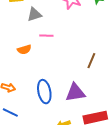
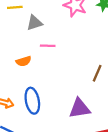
blue ellipse: (44, 92) -> (32, 101), moved

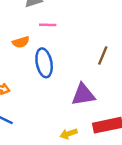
blue ellipse: (32, 101) -> (44, 63), moved

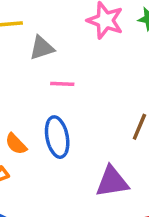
orange semicircle: (21, 42) -> (16, 144), moved, turned 63

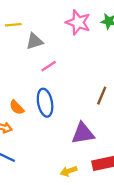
pink line: (62, 84) -> (49, 66), turned -35

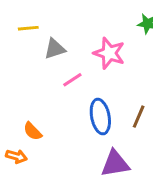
pink star: (78, 22) -> (109, 53), moved
blue ellipse: (45, 103) -> (100, 117), moved

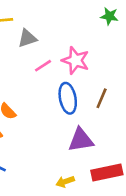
pink star: (109, 53) -> (76, 60), moved

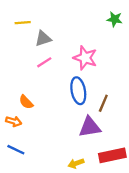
pink line: (43, 66) -> (44, 62), moved
brown line: (102, 98) -> (103, 103), moved

